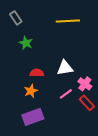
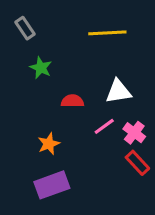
white triangle: (65, 68) -> (118, 91), moved
red semicircle: (37, 73) -> (72, 101), moved
pink line: (66, 94) -> (104, 126), moved

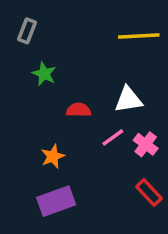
gray rectangle: (25, 28) -> (27, 31), turned 55
yellow line: (107, 33) -> (139, 36), moved
red rectangle: (137, 163) -> (149, 192), moved

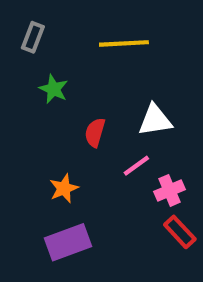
yellow line: (139, 36) -> (124, 43), moved
red semicircle: (79, 110) -> (95, 133), turned -75
pink cross: (146, 144) -> (169, 190), moved, turned 30

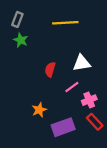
green star: (54, 89) -> (21, 40), moved
orange star: (64, 188) -> (39, 110), moved
purple rectangle: (68, 242) -> (63, 127), moved

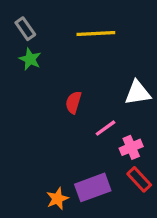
gray rectangle: (17, 19) -> (25, 29), turned -56
white triangle: (82, 63) -> (138, 93), moved
orange star: (39, 110) -> (57, 199), moved

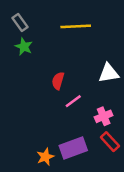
pink line: (106, 128) -> (73, 101), moved

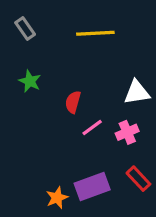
green star: (24, 47) -> (30, 81), moved
pink cross: (104, 116) -> (127, 132), moved

